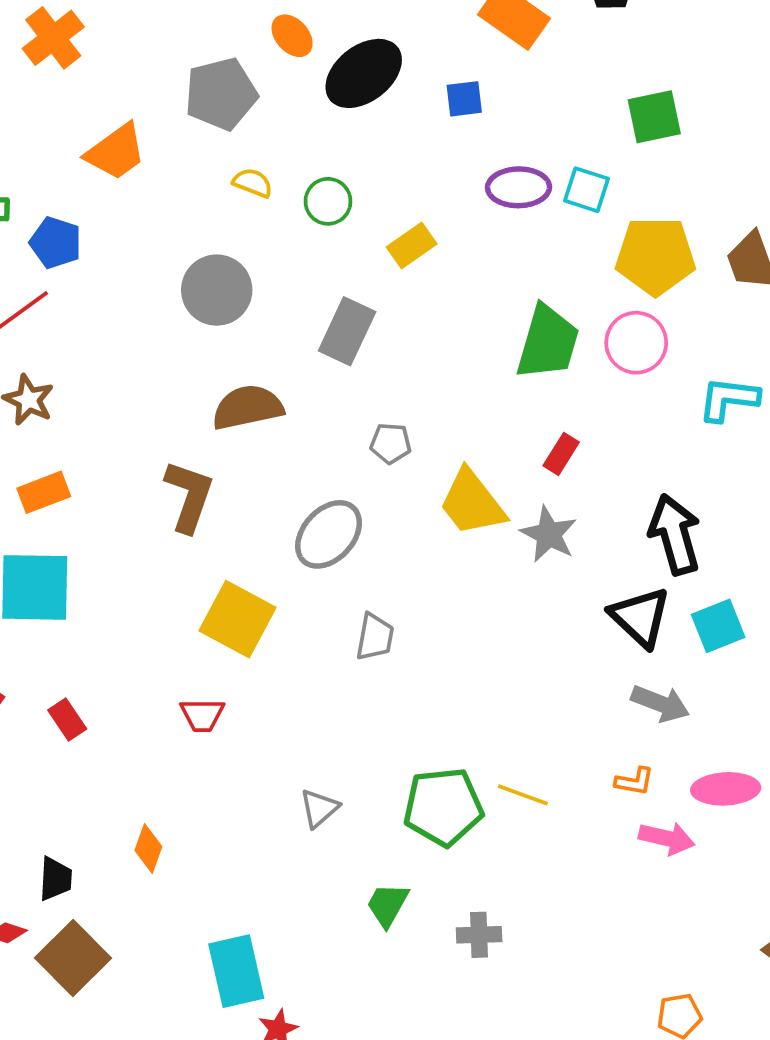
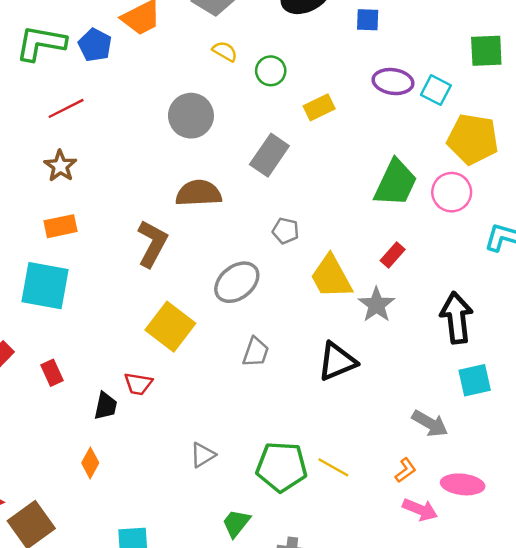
blue pentagon: (56, 243) -> (95, 45), moved
black triangle: (640, 617) -> (337, 361), moved, turned 45
orange L-shape: (634, 781) -> (406, 470), turned -55
black trapezoid: (55, 879) -> (106, 406), moved

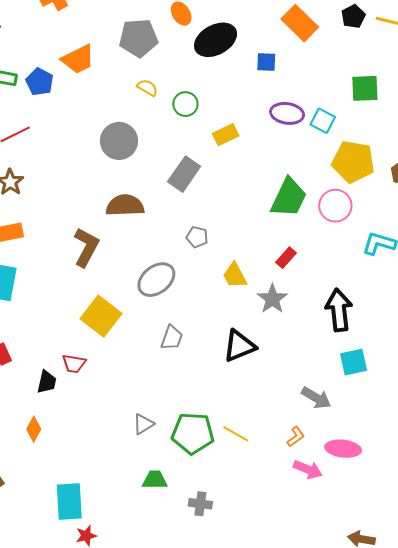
yellow trapezoid: (331, 277) -> (235, 275), size x0.7
gray triangle: (203, 455) -> (143, 424), moved
green trapezoid: (236, 523) -> (155, 480), turned 52

